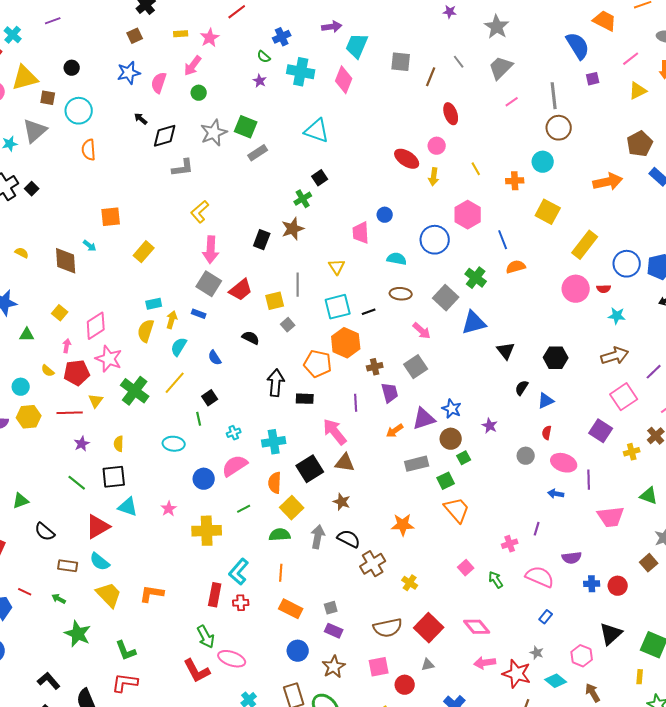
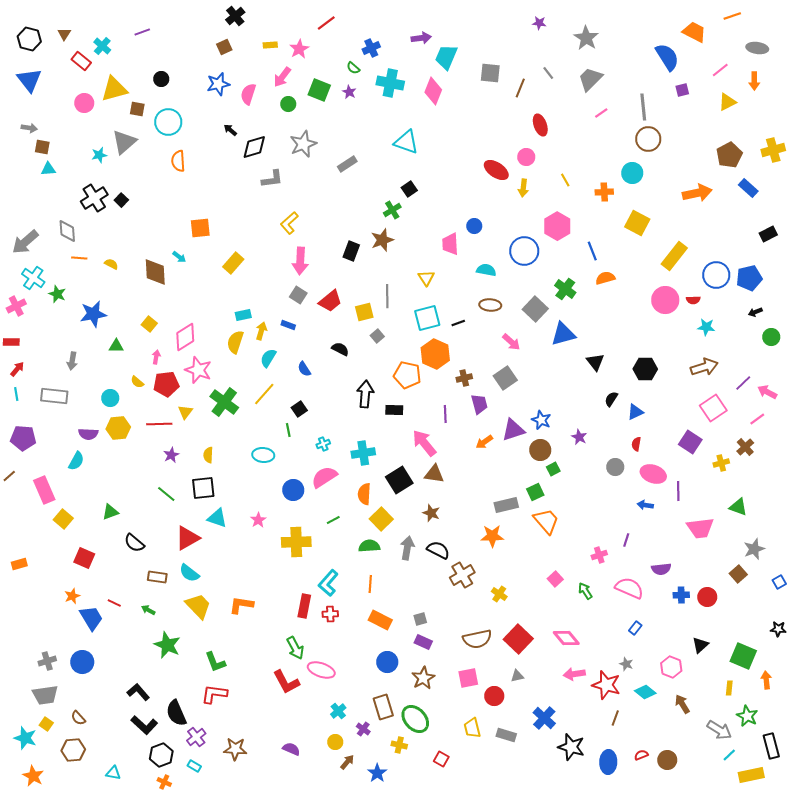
green square: (246, 127) -> (319, 90), moved
gray square: (209, 284) -> (298, 295), size x0.7
gray rectangle: (417, 464) -> (506, 505), moved
black triangle: (611, 634) -> (700, 645), size x0.7

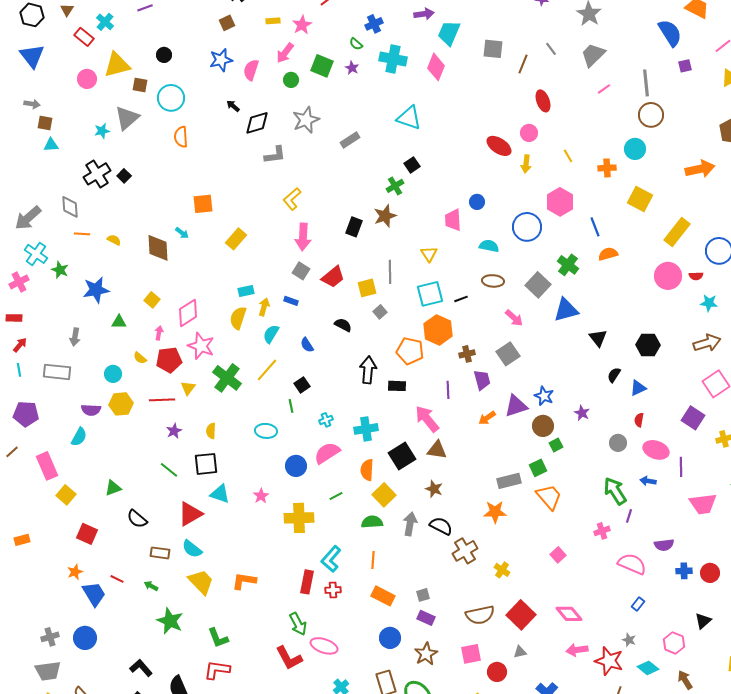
green arrow: (585, 591) -> (615, 491), moved, size x1.6

